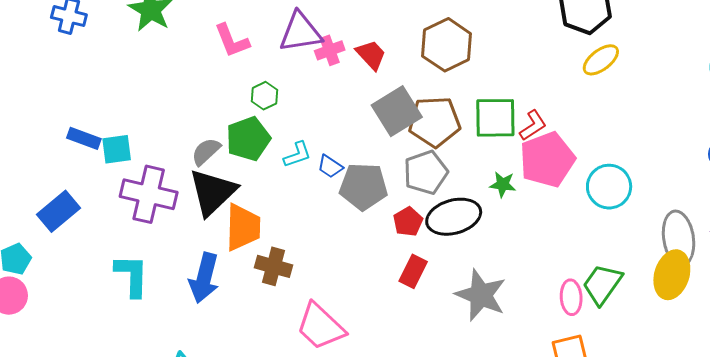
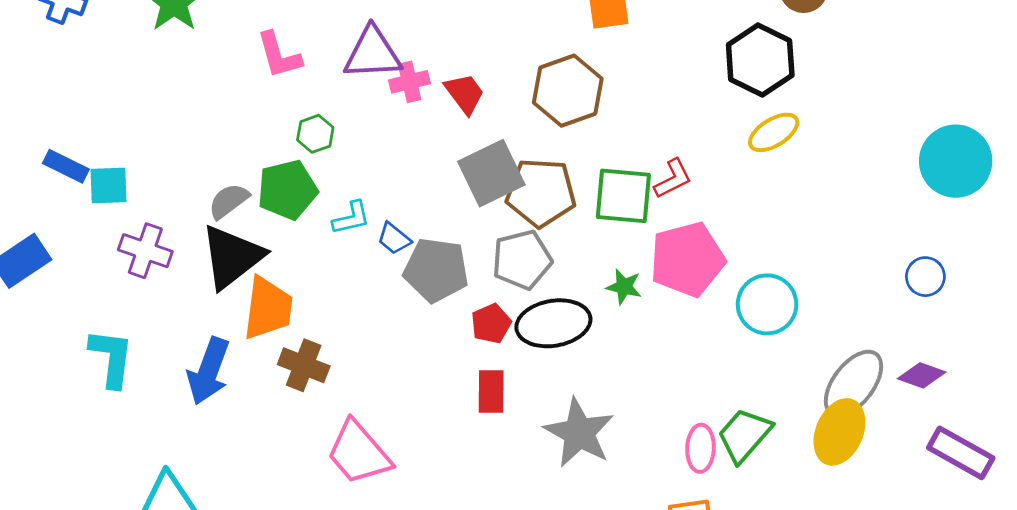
red L-shape: (533, 125) -> (673, 179), moved
purple cross: (149, 194) -> (145, 251), size x0.7
gray ellipse: (679, 238) -> (853, 384), turned 40
red rectangle: (413, 271) -> (491, 391), turned -32

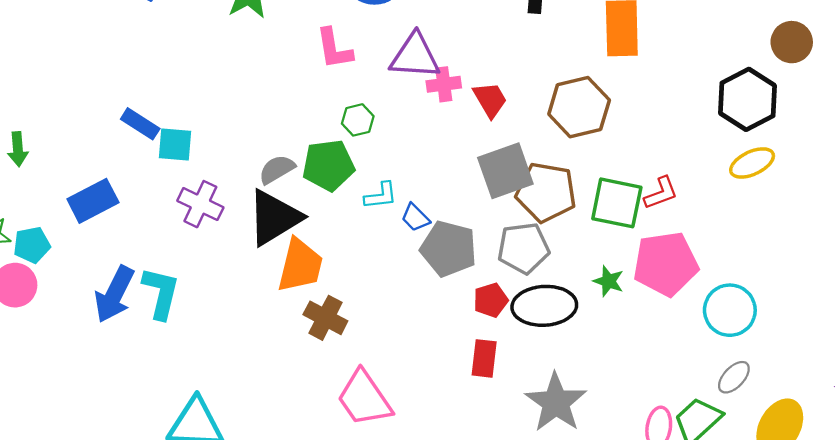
blue arrow: (209, 371) -> (114, 294), moved
gray ellipse: (853, 384) -> (734, 377), moved, size x0.6

